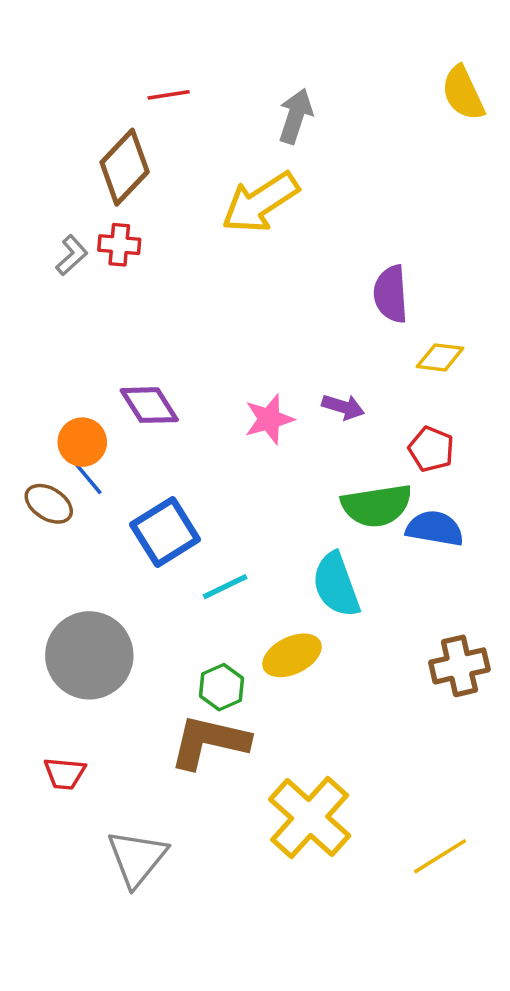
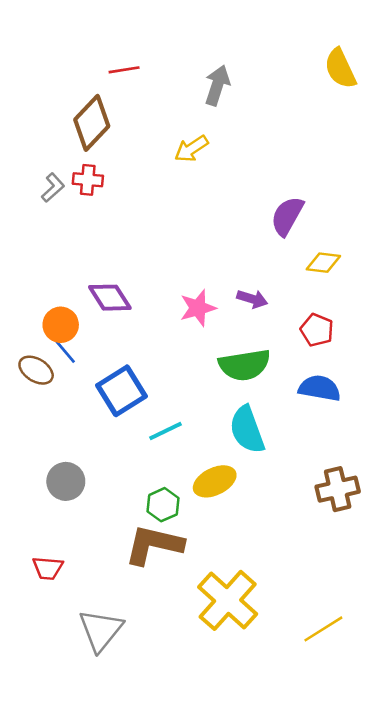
yellow arrow: (260, 202) -> (191, 149), size x0.6
purple semicircle: (391, 294) -> (287, 216), turned 33
green semicircle: (377, 506) -> (244, 365), moved
gray circle: (89, 655) -> (66, 481), size x0.6

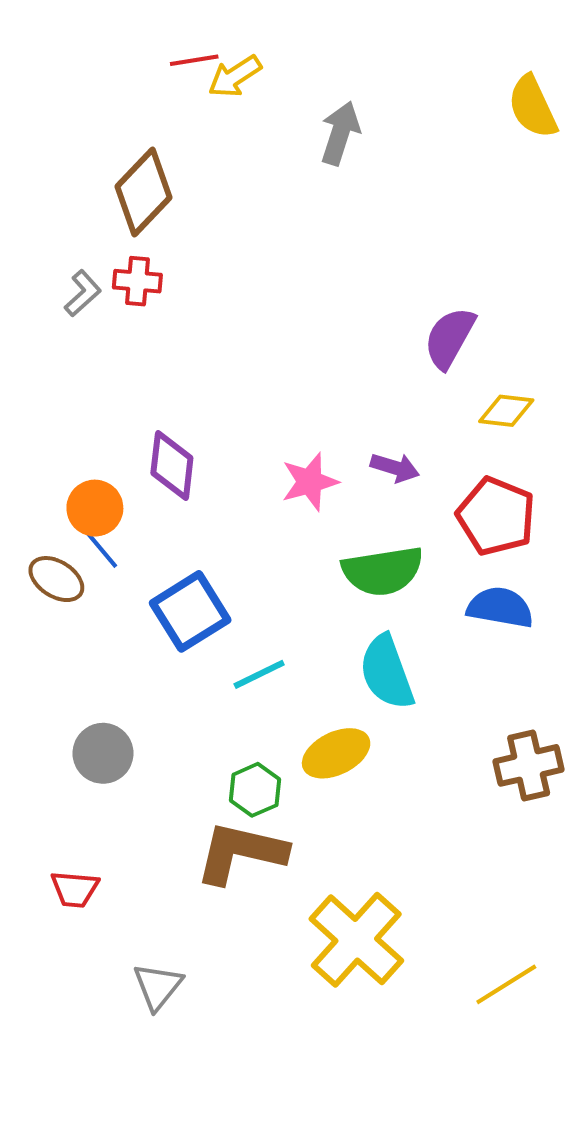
red line: (124, 70) -> (194, 60), moved
yellow arrow: (191, 149) -> (235, 76), moved
purple diamond: (110, 298) -> (172, 466), turned 39
red pentagon: (317, 330) -> (496, 516), size x1.5
gray triangle: (101, 630) -> (158, 986), size x0.7

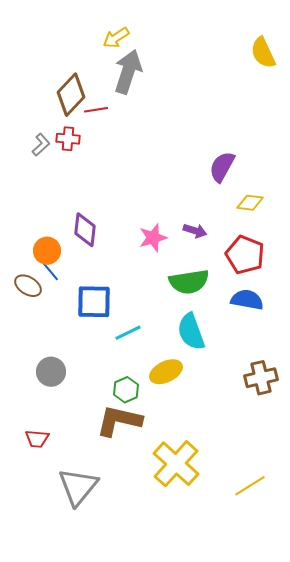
red line: (194, 60) -> (96, 110), moved
gray arrow: (340, 133) -> (128, 72), moved, size x1.4
blue square: (190, 611) -> (94, 302), turned 33
gray triangle: (158, 986) -> (78, 487), size x1.6

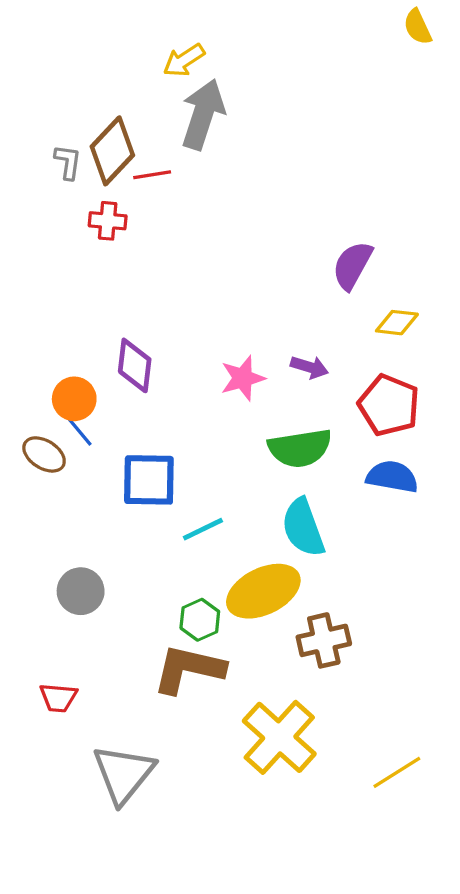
yellow semicircle: (263, 53) -> (418, 27), moved, size x0.7
gray L-shape: (41, 145) -> (68, 162), moved, turned -40
yellow ellipse: (166, 372) -> (263, 591), size x1.4
brown cross: (261, 378) -> (324, 640), moved

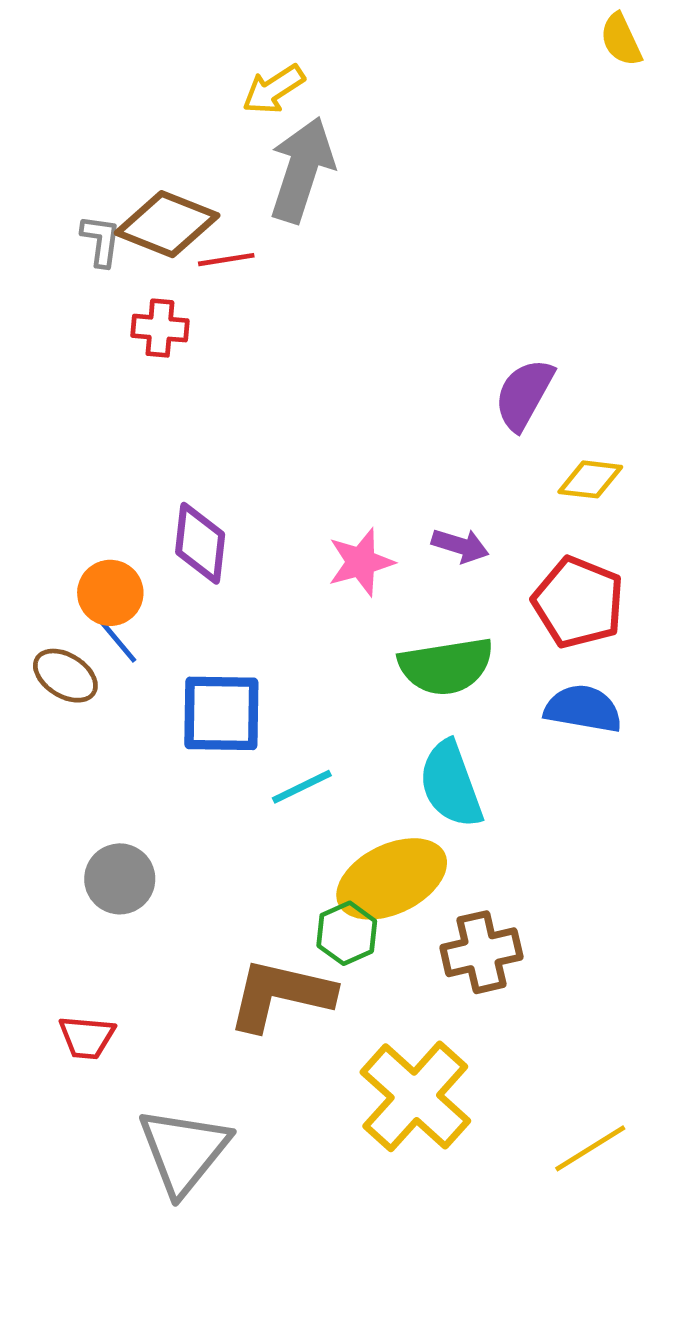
brown diamond: (112, 151) -> (167, 224), turned 68
green hexagon: (200, 620) -> (347, 933), moved

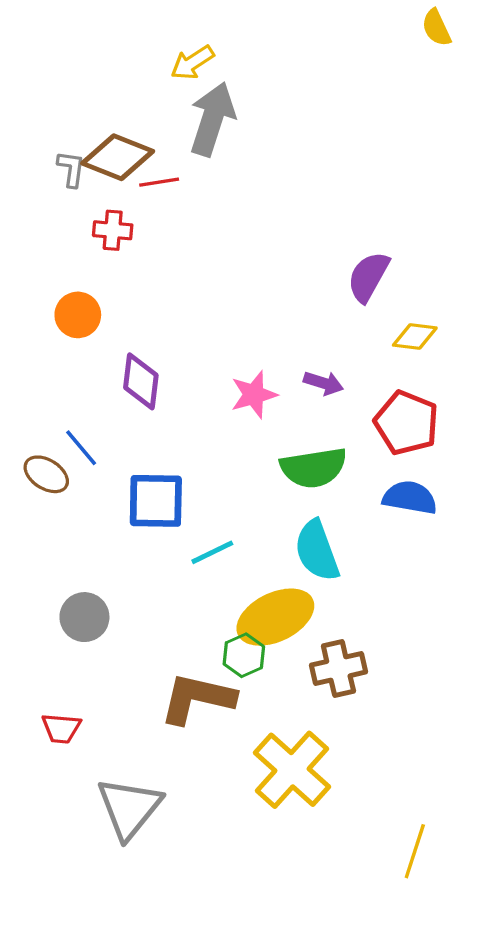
orange circle: (110, 593) -> (78, 315), moved
yellow line: (590, 1148) -> (415, 851), moved, turned -40

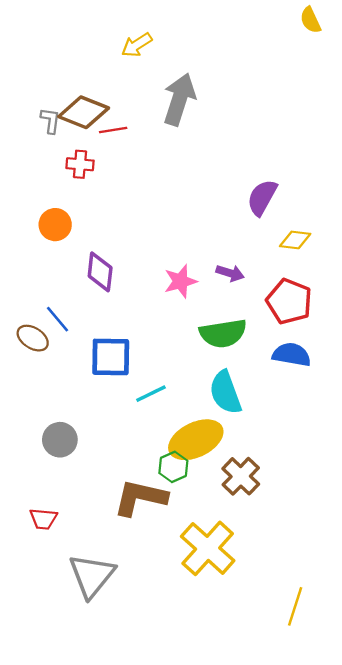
gray arrow: (212, 119) -> (179, 99), moved
brown cross: (338, 669) -> (241, 476), turned -33

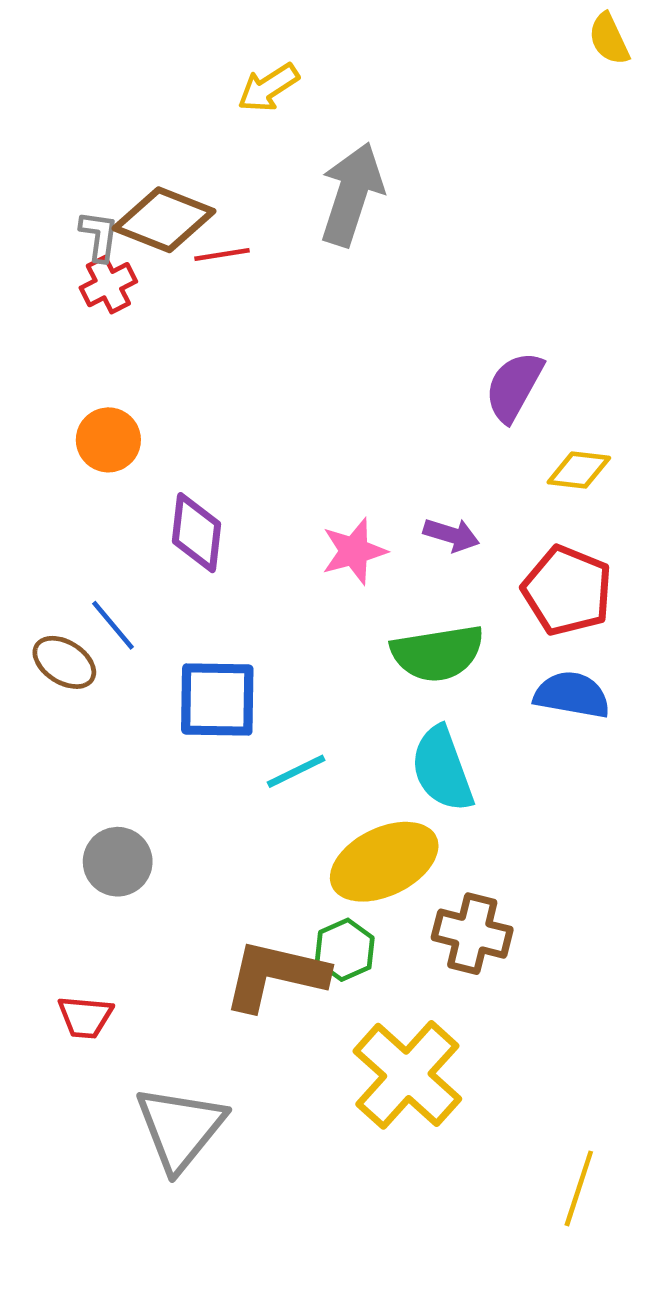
red cross: (80, 164) -> (108, 285), moved, turned -32
green hexagon: (173, 467) -> (345, 950), moved
brown cross: (241, 476) -> (472, 934), turned -30

